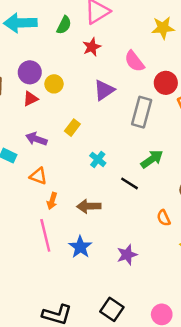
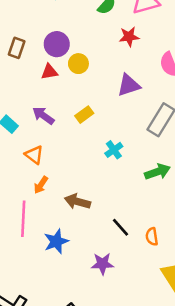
cyan cross: (98, 159) -> (114, 150), moved
black line: (129, 183) -> (120, 227), moved

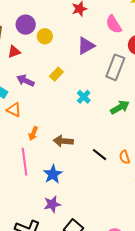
red triangle: (49, 72) -> (14, 52), moved
orange triangle: (34, 155) -> (14, 110), moved
purple star: (102, 264) -> (52, 204), moved

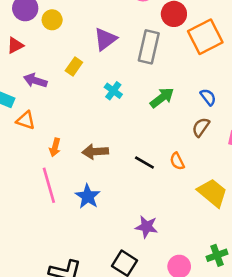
purple triangle: (86, 46) -> (105, 39), moved
purple star: (52, 204) -> (147, 227), moved, turned 30

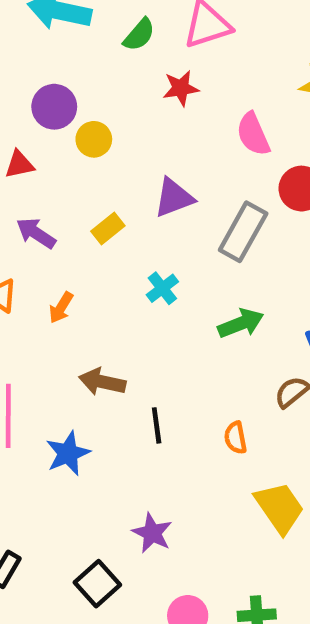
orange arrow: (55, 147) -> (61, 308), moved
black line: (144, 162) -> (157, 425), moved, turned 36

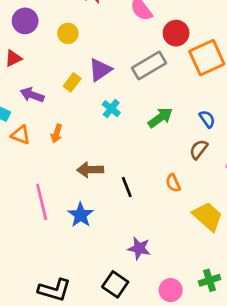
yellow circle: (94, 139) -> (68, 33), moved
purple triangle: (174, 198) -> (100, 70), moved
gray rectangle: (243, 232) -> (149, 66), turned 44

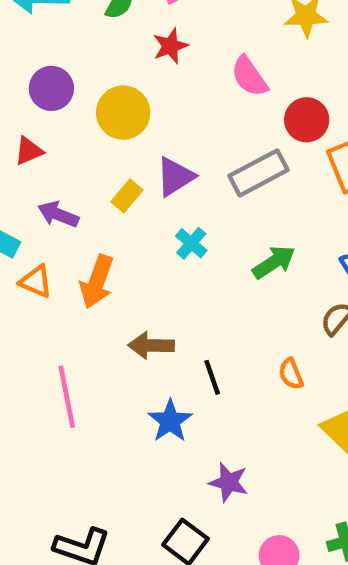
yellow circle: (68, 33) -> (123, 113), size x1.5
orange arrow: (57, 133) -> (97, 282), size x1.6
blue star: (81, 215) -> (170, 421), moved

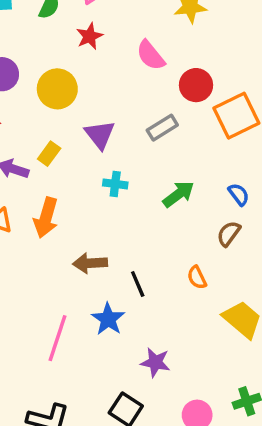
gray rectangle: (258, 173) -> (162, 128), size x0.7
purple triangle: (175, 177) -> (100, 135), turned -32
yellow rectangle: (127, 196) -> (49, 154), moved
cyan cross: (191, 243) -> (115, 184), turned -30
pink line: (67, 397) -> (57, 338), moved, turned 33

